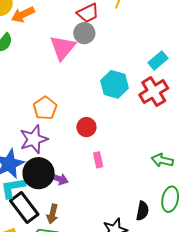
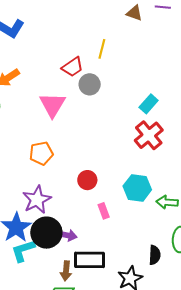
gray circle: (84, 33) -> (90, 84), moved
cyan hexagon: (115, 84) -> (137, 188), moved
orange pentagon: (45, 108) -> (41, 153), moved, turned 30
black rectangle: (24, 208) -> (90, 260), moved, turned -44

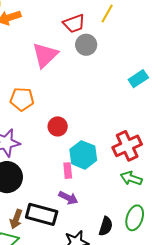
red cross: (149, 135) -> (127, 146), moved
red circle: (87, 180) -> (58, 126), moved
cyan hexagon: (137, 188) -> (83, 155), moved
purple arrow: (67, 235) -> (68, 198), moved

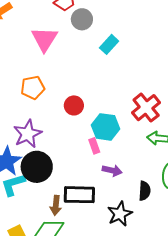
cyan rectangle: (138, 79) -> (109, 44), moved
purple arrow: (68, 198) -> (112, 170), moved

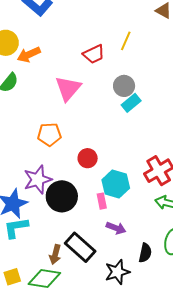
gray circle: (82, 19) -> (124, 86), moved
black circle: (37, 167) -> (62, 196), moved
black rectangle: (79, 195) -> (80, 247), turned 32

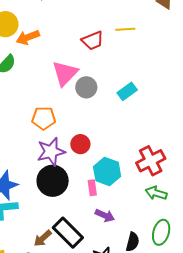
yellow line: (126, 41) -> (125, 29), turned 60
gray circle: (124, 86) -> (86, 87), moved
purple star: (38, 180) -> (51, 152), moved
brown arrow: (55, 254) -> (43, 238), turned 30

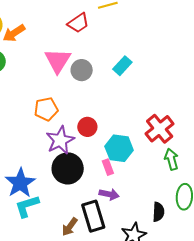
green arrow: (156, 193) -> (171, 159), turned 70
purple arrow: (105, 215) -> (109, 194), moved
black rectangle: (68, 233) -> (93, 216), turned 40

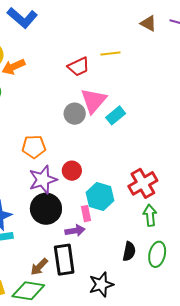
pink triangle: (58, 61) -> (94, 101), moved
purple arrow: (109, 194) -> (75, 231), moved, turned -30
black semicircle: (158, 212) -> (129, 251), moved

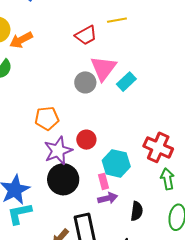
red cross: (143, 183) -> (158, 147), turned -32
purple arrow: (75, 231) -> (108, 198), moved
black semicircle: (129, 251) -> (137, 211), moved

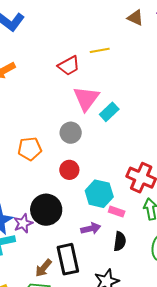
gray circle: (85, 82) -> (71, 133), moved
purple star: (58, 151) -> (23, 223), moved, size x0.7
pink rectangle: (103, 181) -> (117, 212), moved, turned -56

